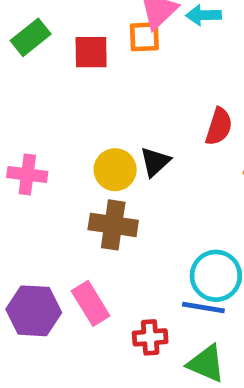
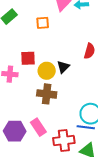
orange square: (144, 37) -> (43, 23), moved
red square: (91, 52) -> (28, 58), moved
red cross: (150, 337) -> (64, 141), size x1.5

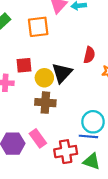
orange square: (43, 23) -> (38, 27), size x1.5
black triangle: (63, 67) -> (62, 73), size x1.5

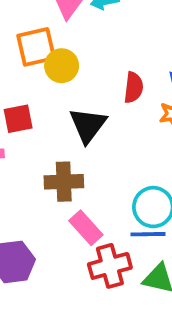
yellow circle: (44, 78) -> (62, 66), moved
pink rectangle: (38, 138) -> (86, 228), moved

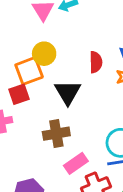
orange square: (36, 47) -> (29, 71), moved
pink rectangle: (86, 228) -> (76, 163), turned -75

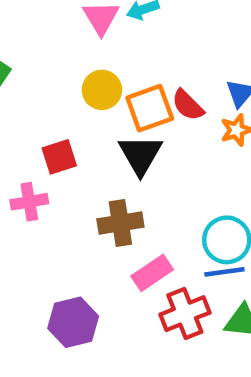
red semicircle: (96, 62) -> (188, 105), turned 135
orange square: (29, 71) -> (150, 108), moved

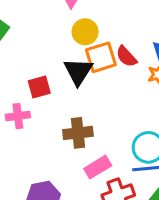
yellow circle: (102, 90) -> (85, 32), moved
black triangle: (140, 155) -> (78, 71), moved

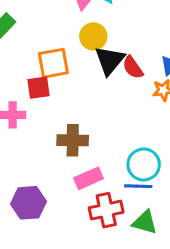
orange square: (101, 57) -> (53, 63), moved
black triangle: (78, 71) -> (110, 60), moved

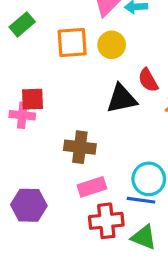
black triangle: (110, 60) -> (122, 99), moved, turned 32
orange square: (53, 63) -> (72, 43), moved
red square: (39, 88) -> (32, 99), moved

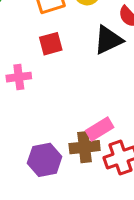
red square: (32, 99) -> (51, 44), moved
brown cross: (80, 147) -> (85, 147), moved

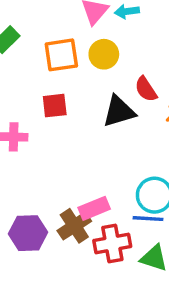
brown cross: (85, 147) -> (74, 226), turned -36

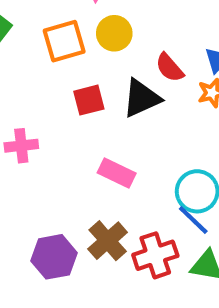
red square: (55, 106) -> (89, 100), moved
pink rectangle: (94, 208) -> (117, 173), moved, turned 56
blue line: (148, 219) -> (193, 220), turned 48

